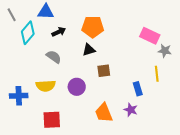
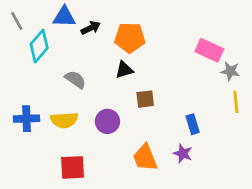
black arrow: (59, 32) -> (91, 28), moved
yellow line: (157, 74) -> (236, 102), moved
blue cross: (19, 96) -> (27, 119), moved

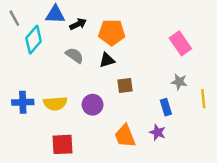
pink rectangle: (209, 50) -> (180, 43), turned 30
gray star: (230, 71) -> (179, 82), moved
gray semicircle: (75, 80) -> (74, 55), moved
yellow line: (236, 102) -> (203, 99), moved

